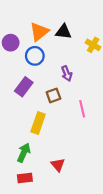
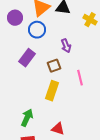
yellow rectangle: (38, 123) -> (52, 91), moved
red triangle: (58, 165) -> (58, 129), turned -32

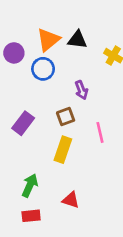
purple rectangle: (27, 58) -> (23, 123), moved

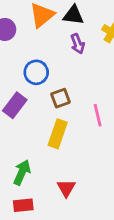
blue circle: (43, 69) -> (36, 72), moved
purple arrow: (81, 90) -> (78, 44), moved
red triangle: (71, 200) -> (66, 188), turned 42

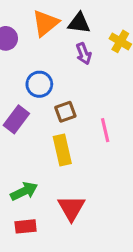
yellow rectangle: (58, 134) -> (62, 150), turned -32
green arrow: (22, 172) -> (24, 191), turned 40
red triangle: (66, 188) -> (71, 208), size x1.4

